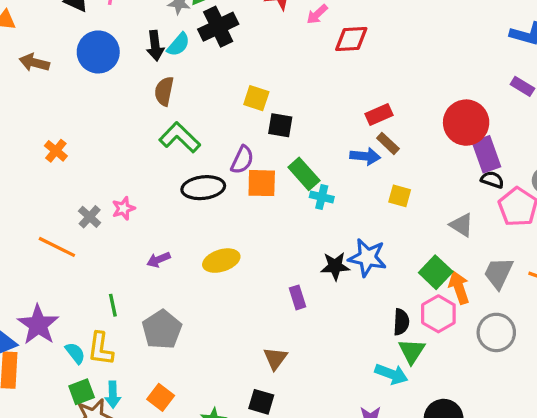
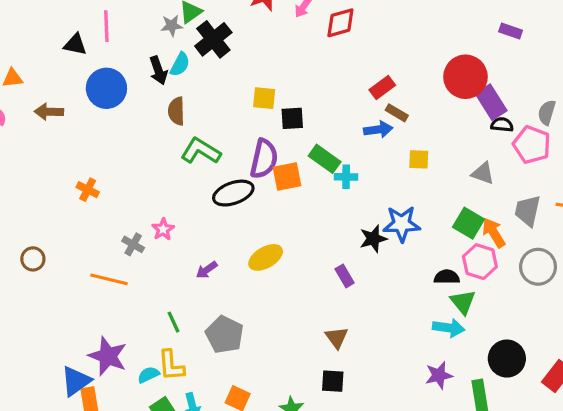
purple semicircle: (242, 160) -> (264, 159), size x1.4
black semicircle: (401, 322) -> (447, 277), turned -80
cyan semicircle: (75, 353) -> (148, 375), turned -65

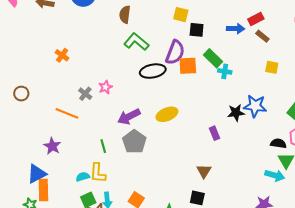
blue arrow: (378, 130) -> (236, 29), moved
purple arrow: (207, 270) -> (129, 117), size x1.6
gray pentagon: (225, 335) -> (134, 142), moved
purple star: (108, 356) -> (52, 146), moved, size x0.7

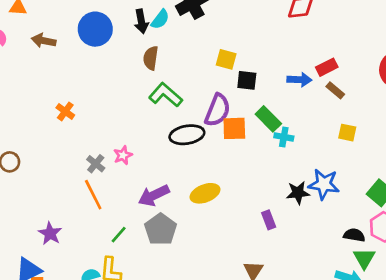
orange line: (67, 113) -> (93, 195), moved, turned 40
green line: (103, 146) -> (119, 235), turned 56

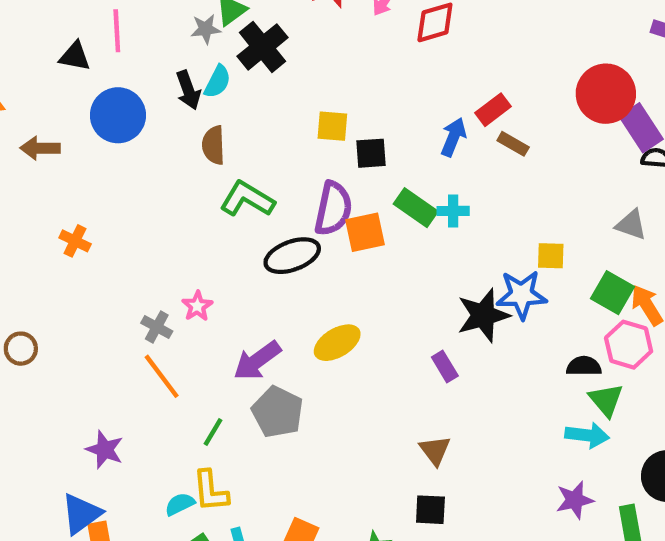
blue arrow: (299, 80) -> (453, 137), turned -60
orange cross: (65, 111) -> (75, 241), moved
yellow square: (347, 133) -> (551, 256), moved
cyan cross: (284, 137) -> (453, 211), moved
black star: (298, 193) -> (483, 315), size x1.4

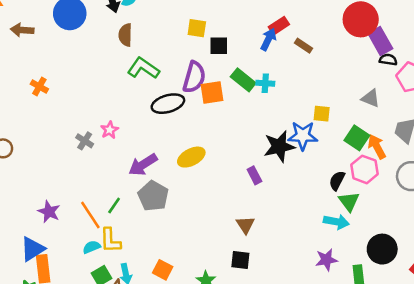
red rectangle: (493, 110) -> (279, 26), moved
black semicircle: (584, 366) -> (337, 181), turned -66
orange line: (162, 376) -> (90, 215), moved

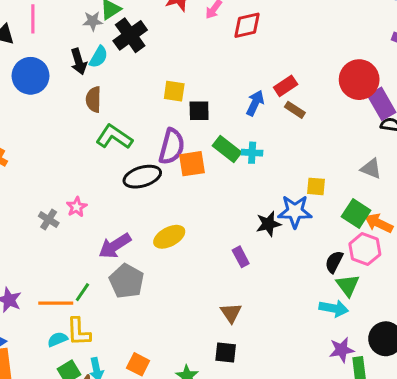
red rectangle: (279, 26) -> (286, 86), moved
black star: (279, 146) -> (268, 224), size x0.7
orange arrow: (377, 147) -> (379, 223), turned -35
orange line: (90, 215) -> (56, 303), turned -56
purple star: (326, 260) -> (342, 350), moved

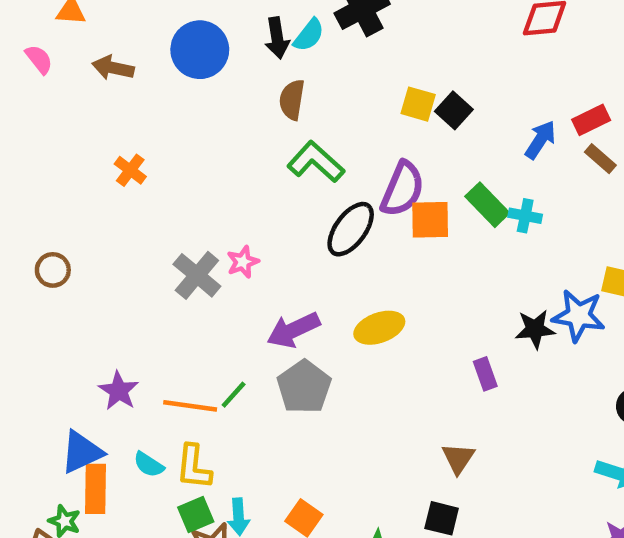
black square: (199, 111) -> (454, 110), moved, turned 35
black ellipse: (142, 177) -> (351, 229), turned -45
gray cross: (49, 220) -> (197, 275), size x1.5
yellow L-shape: (79, 332) -> (194, 467), moved
cyan semicircle: (57, 339) -> (149, 465), moved, turned -132

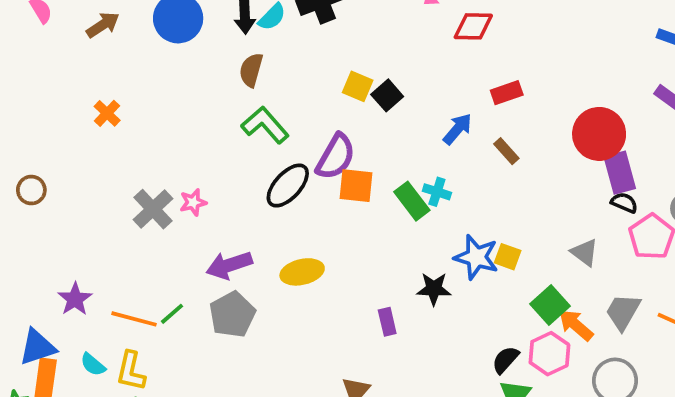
brown arrow: (113, 68) -> (103, 25), turned 128
red rectangle: (591, 120) -> (507, 93), moved
green rectangle: (487, 205) -> (412, 201), moved
blue star: (579, 316) -> (476, 257), moved

